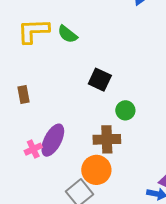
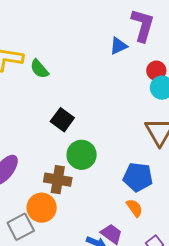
green circle: (125, 110) -> (82, 155), size x1.5

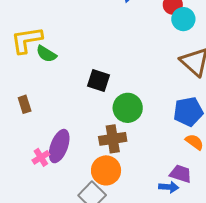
green semicircle: (39, 69) -> (46, 54), moved

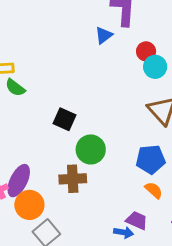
orange circle: (106, 170) -> (29, 205), moved

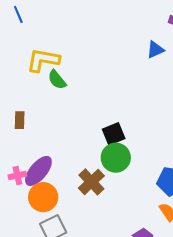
black square: (65, 119) -> (114, 134), moved, turned 30
brown cross: (73, 179) -> (91, 182), turned 36

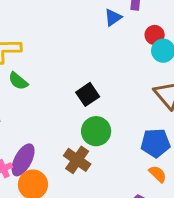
green semicircle: (57, 80) -> (18, 81), moved
black square: (114, 134) -> (88, 94), moved

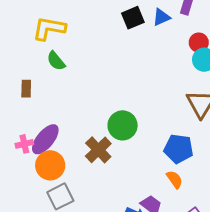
black square: (88, 94) -> (133, 18), moved

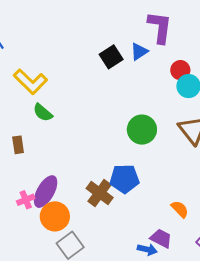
yellow L-shape: (49, 28) -> (30, 82), turned -136
green circle: (123, 125) -> (142, 130), moved
blue pentagon: (179, 149) -> (124, 179), moved

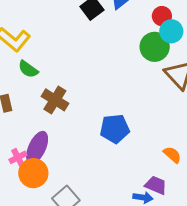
green circle: (142, 130) -> (155, 47), moved
brown cross: (100, 193) -> (55, 100), moved
orange circle: (55, 216) -> (33, 173), moved

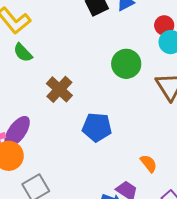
green circle: (155, 47) -> (126, 64), moved
brown cross: (55, 100) -> (59, 89), moved

